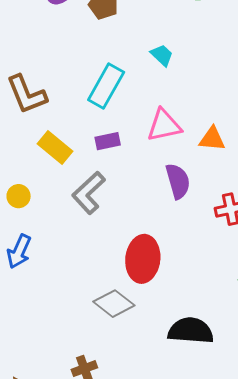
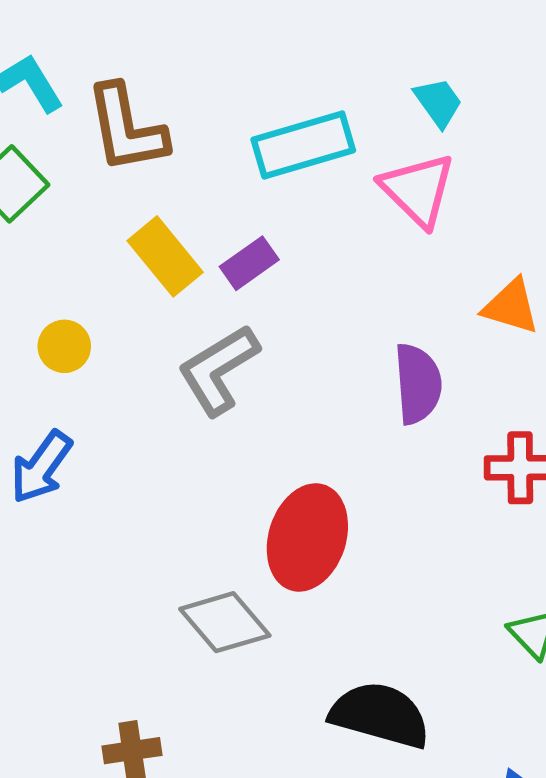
cyan rectangle: (106, 86) -> (303, 145), turned 33
pink triangle: (164, 125) -> (418, 190), moved, turned 45
purple rectangle: (108, 141) -> (249, 263), moved, turned -35

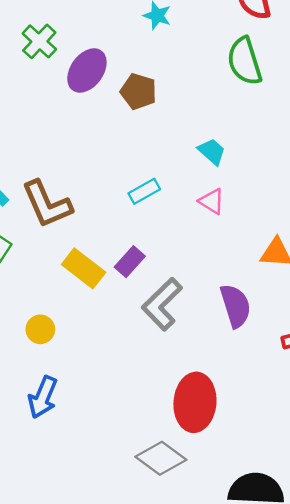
cyan rectangle: (303, 145) -> (144, 191), size x0.6
pink triangle: (418, 190) -> (212, 201), size x0.6
gray L-shape: (218, 370) -> (162, 304), moved

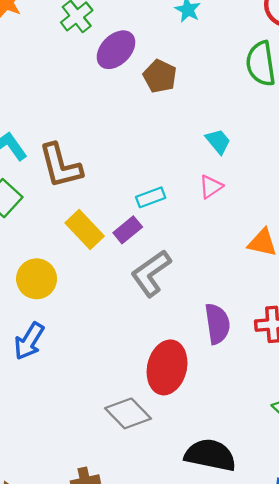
cyan rectangle: (144, 191) -> (151, 197), moved
pink triangle: (212, 201) -> (211, 187), turned 45
purple semicircle: (236, 306) -> (217, 324), moved
yellow circle: (40, 329) -> (37, 279), size x1.5

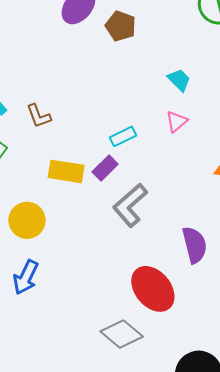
brown L-shape: (60, 166) -> (39, 116), size x0.6
yellow rectangle: (85, 229) -> (66, 171), turned -32
red ellipse: (167, 367) -> (153, 289), turned -48

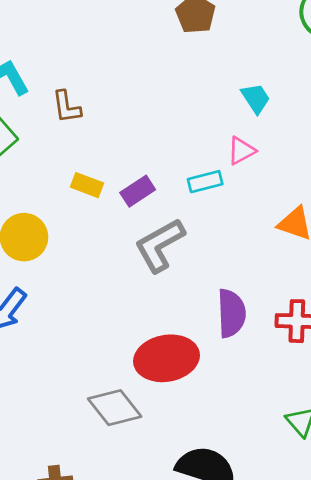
cyan rectangle: (123, 136) -> (205, 182), moved
yellow rectangle: (66, 171) -> (87, 185), size x0.7
red ellipse: (153, 289) -> (167, 358), turned -72

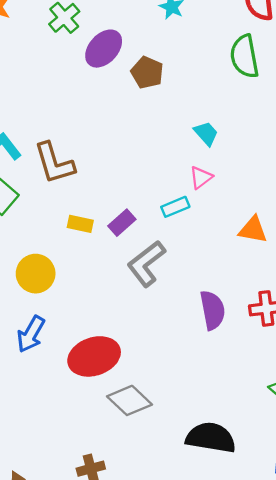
brown L-shape: (67, 107) -> (54, 163), size x1.6
red ellipse: (167, 358) -> (94, 356), moved

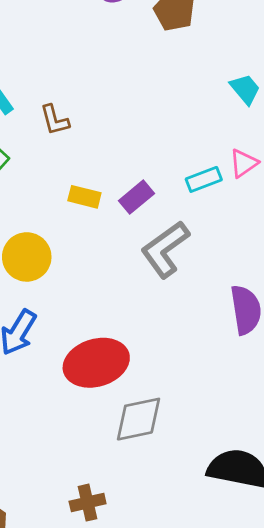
brown L-shape: (54, 163) -> (55, 120), size x0.6
pink triangle: (201, 177) -> (244, 163), moved
gray diamond: (129, 400) -> (139, 419), turned -57

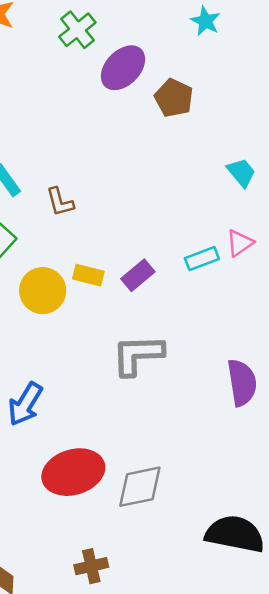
gray L-shape: (165, 249) -> (138, 355), moved, turned 34
yellow circle: (27, 257) -> (43, 291), moved
red ellipse: (96, 363) -> (73, 472), moved

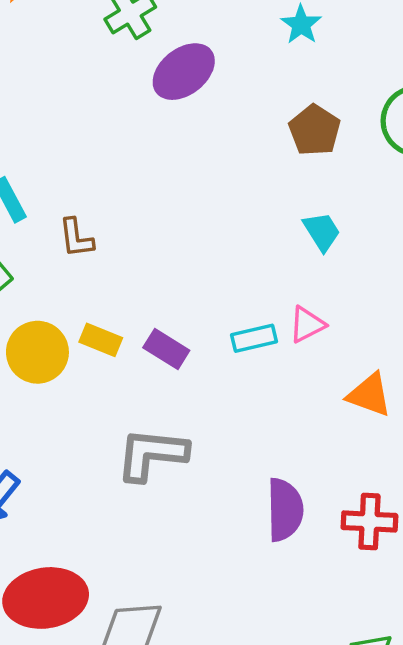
brown pentagon: (174, 98) -> (315, 130), moved
purple rectangle: (138, 275) -> (166, 349), turned 64

